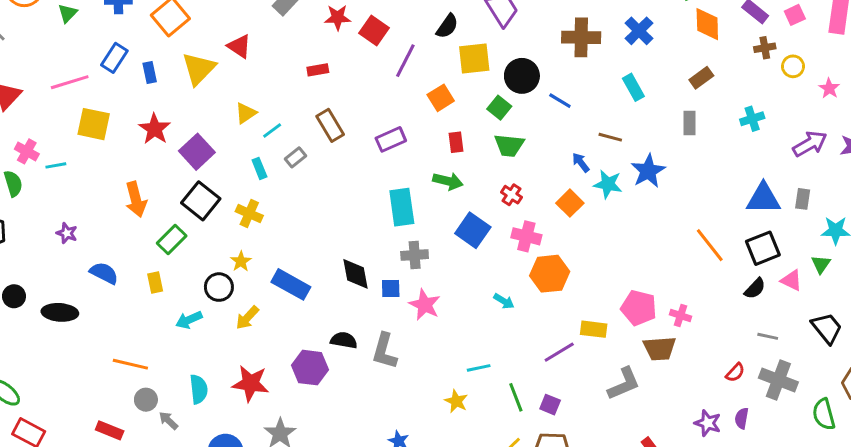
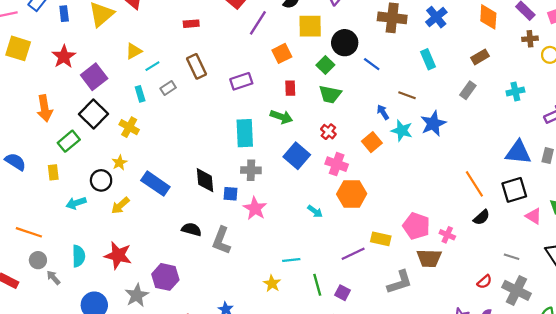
gray rectangle: (690, 123) -> (468, 90), turned 30
black semicircle: (755, 288) -> (482, 217), moved
purple hexagon: (310, 368) -> (165, 277), moved

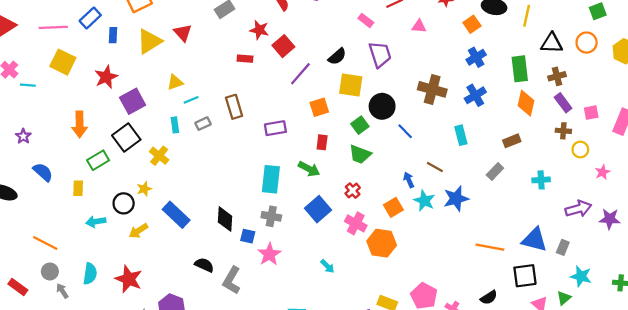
red rectangle: (191, 24) -> (245, 59), moved
orange line: (474, 184) -> (490, 247), moved, turned -56
orange hexagon: (352, 194) -> (382, 243), moved

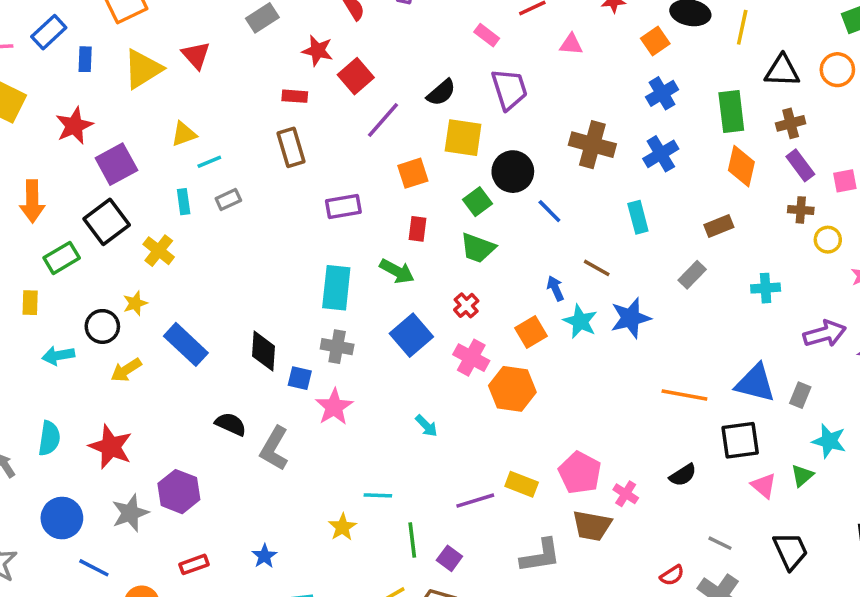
brown rectangle: (234, 107) -> (291, 147), moved

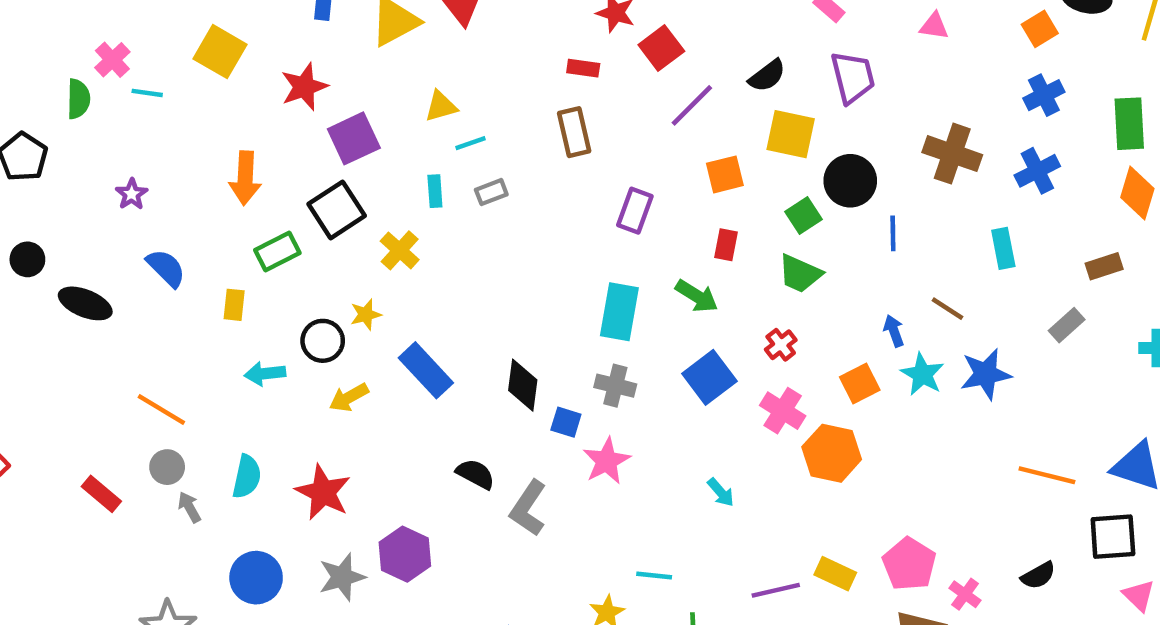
purple rectangle: (343, 207) -> (635, 211), turned -64
blue line: (549, 211) -> (893, 233), turned 40

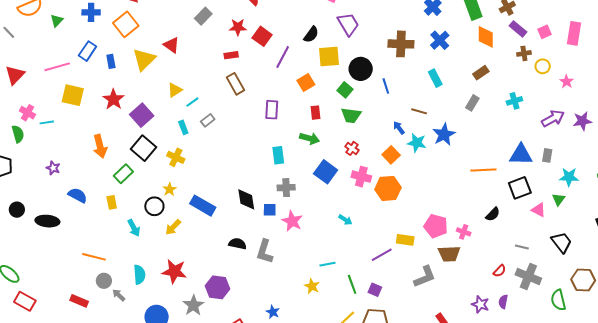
cyan rectangle: (619, 312) -> (278, 155), size x0.7
cyan arrow: (265, 374) -> (134, 228), turned -96

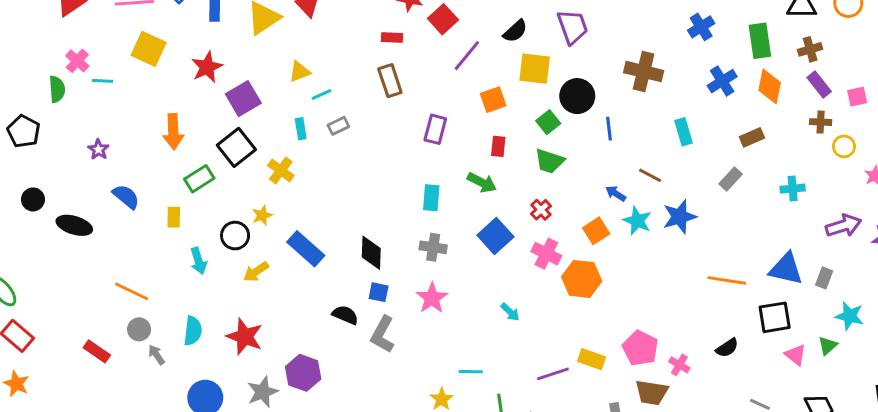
blue cross: (440, 40) -> (722, 81), moved
blue arrow: (399, 128) -> (616, 193), turned -32
blue square: (270, 210) -> (379, 292), moved

